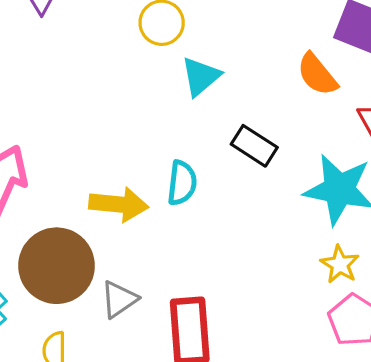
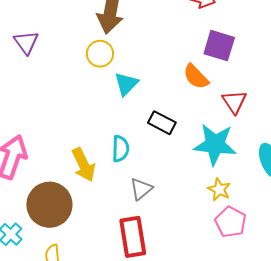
yellow arrow: (119, 204) -> (84, 165), turned 64
gray triangle: (119, 299) -> (141, 189), moved

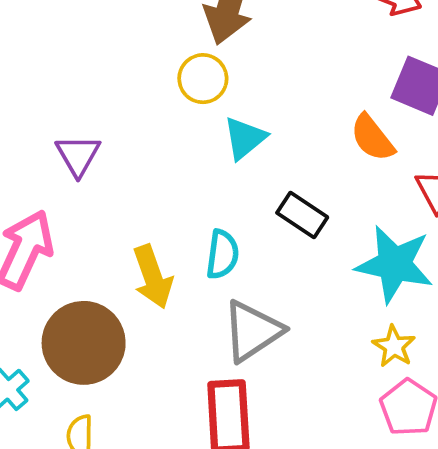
purple triangle: (26, 42) -> (78, 155), moved
gray triangle: (141, 189) -> (253, 331), size x1.5

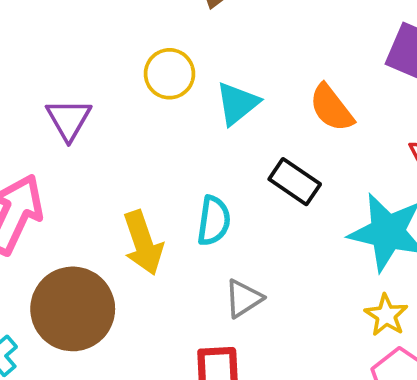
yellow circle: (203, 79) -> (169, 74), moved
orange semicircle: (372, 138) -> (331, 108), moved
gray triangle: (253, 331) -> (243, 298), size x0.6

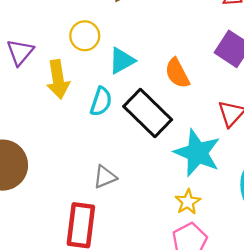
black rectangle: (295, 182) -> (148, 113), size x1.6
cyan semicircle: (214, 221) -> (101, 102), moved
yellow arrow: (143, 243) -> (58, 79), moved

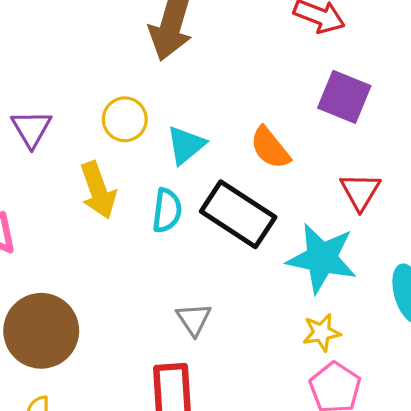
purple triangle: (20, 52) -> (31, 129), moved
gray triangle: (105, 177) -> (194, 319), turned -30
yellow star: (188, 202) -> (322, 332), turned 30

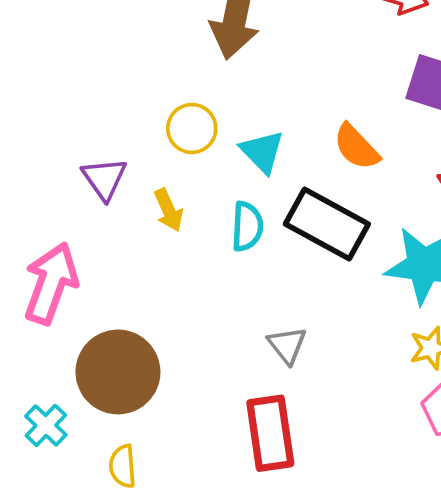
purple triangle: (31, 129) -> (104, 179), moved
cyan triangle: (186, 145) -> (262, 152), turned -30
yellow arrow: (98, 190) -> (169, 210), size x0.7

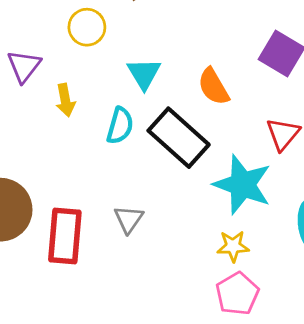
yellow circle: (192, 128) -> (87, 27), moved
red rectangle: (270, 433) -> (65, 236), moved

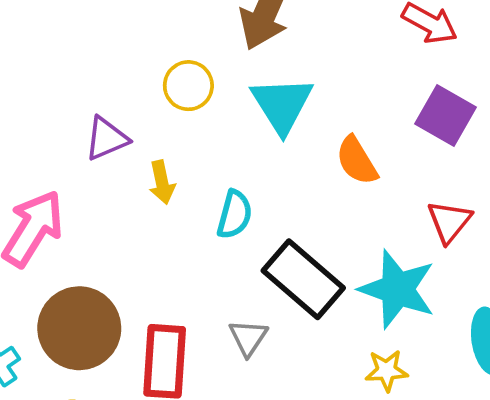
purple triangle: (24, 66) -> (106, 139), turned 30
cyan triangle: (144, 74) -> (282, 105), moved, size x1.4
black rectangle: (179, 138) -> (303, 279), moved

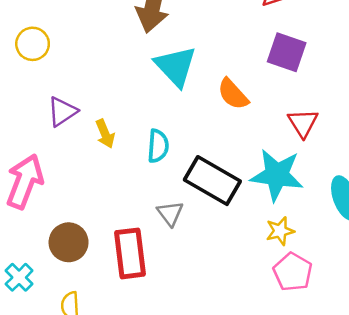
yellow circle: (188, 86) -> (33, 44), moved
brown circle: (79, 328) -> (69, 242), size x0.7
gray triangle: (248, 338) -> (170, 213), moved

